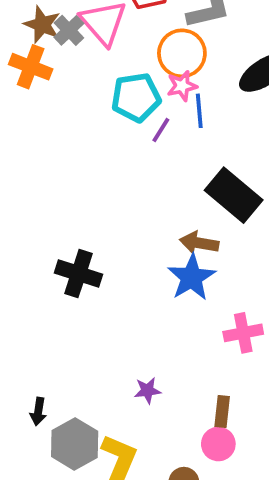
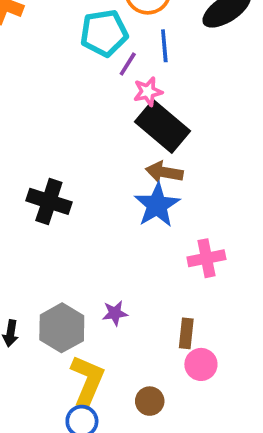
pink star: (182, 86) -> (148, 92), moved
black rectangle: (234, 195) -> (163, 126), moved
gray hexagon: (75, 444) -> (62, 328), moved
pink circle: (218, 444) -> (201, 364), moved

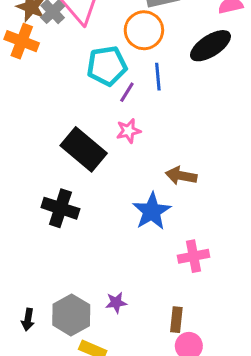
pink star: (148, 92) -> (128, 131), moved
black rectangle: (163, 126) -> (84, 149), moved
brown arrow: (164, 172) -> (181, 176), moved

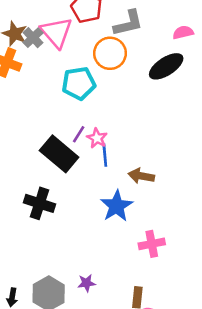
blue line: (158, 77) -> (105, 155), moved
purple line: (127, 92) -> (79, 134), moved
pink star: (128, 131) -> (97, 138), turned -30

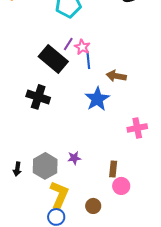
pink cross: (152, 244) -> (137, 128), moved

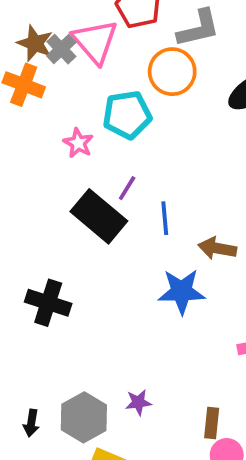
pink star: (82, 47) -> (78, 143), moved
black cross: (38, 97) -> (48, 303), moved
blue star: (97, 99) -> (182, 291), turned 30

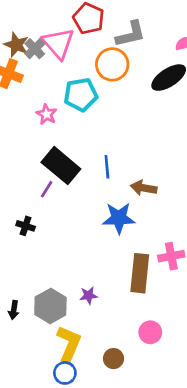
purple line: (127, 188) -> (47, 189), moved
black cross: (48, 303) -> (26, 226), size x0.6
brown rectangle: (212, 423) -> (140, 273), moved, size x1.8

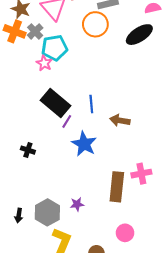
gray cross: (35, 49) -> (35, 31), moved
cyan pentagon: (81, 95) -> (54, 48), moved
purple line: (47, 189) -> (67, 121), moved
blue star: (119, 218) -> (84, 144), moved, turned 30

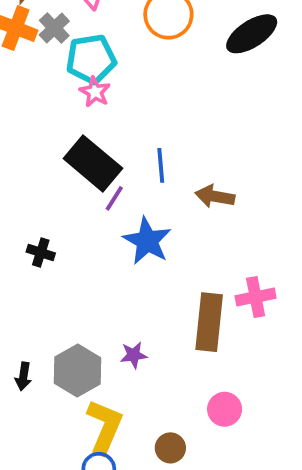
pink star: (44, 63) -> (95, 92), moved

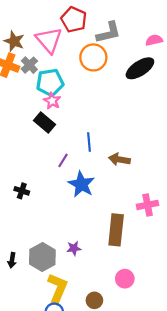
black rectangle: (93, 163) -> (45, 123), moved, size x0.7
pink cross: (256, 297) -> (148, 205), moved

